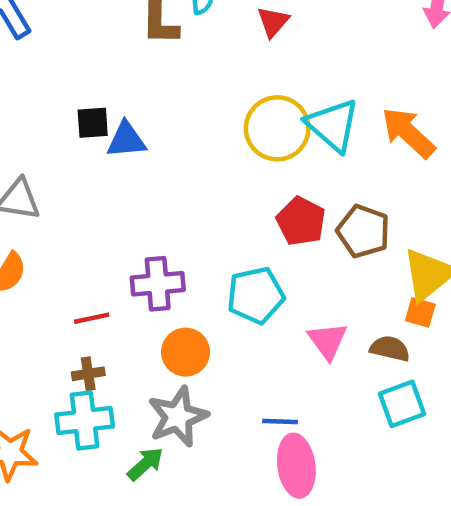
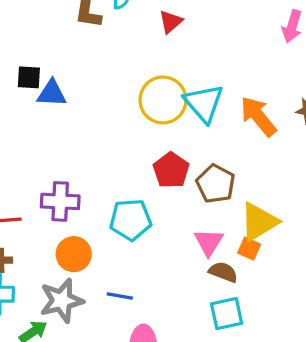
pink triangle: (328, 341) -> (209, 242), moved
blue line: (280, 422) -> (120, 296), moved

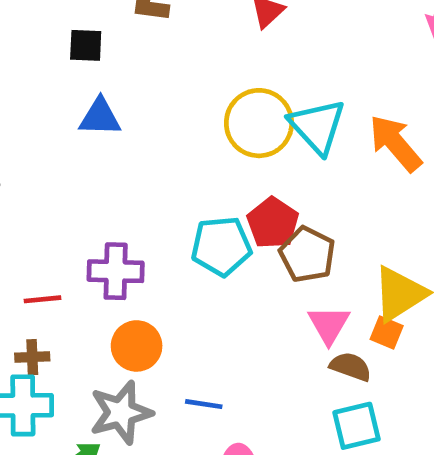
black square: (29, 77) -> (86, 45), moved
brown pentagon: (216, 184) -> (307, 254), moved
cyan pentagon: (131, 220) -> (221, 246), moved

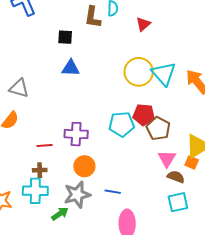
red pentagon: (273, 223) -> (144, 115), turned -30

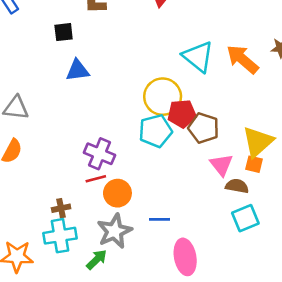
yellow circle: (139, 72) -> (163, 97), moved
purple cross: (76, 134) -> (99, 154), turned 30
red line: (45, 146) -> (96, 179), moved

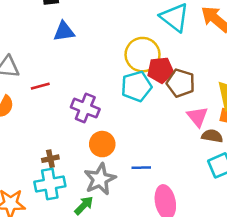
red line: (96, 179) -> (40, 86), moved

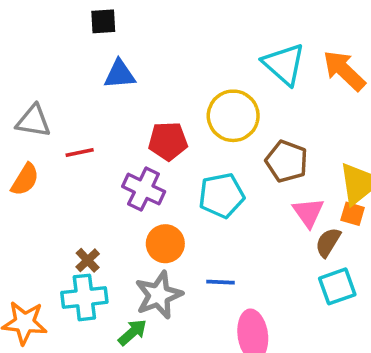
red pentagon: (160, 70) -> (168, 141), moved
cyan pentagon: (136, 86) -> (221, 195), moved
brown semicircle: (212, 136) -> (328, 242), turned -72
brown cross: (50, 159) -> (88, 260), turned -35

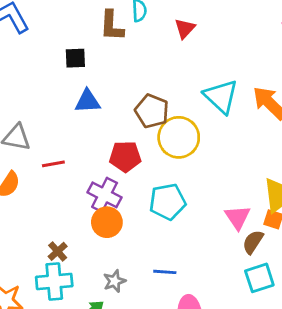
brown pentagon: (287, 161) -> (152, 111), moved
orange circle: (165, 244) -> (107, 222), moved
gray star: (159, 295) -> (114, 281), size x0.6

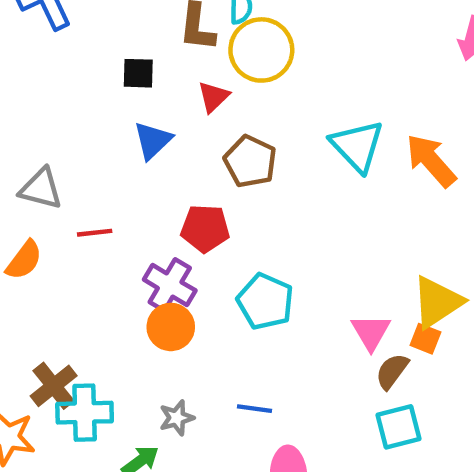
red triangle: (185, 28) -> (214, 97), moved
blue triangle: (87, 101) -> (153, 140), turned -44
yellow circle: (179, 137) -> (261, 50), moved
cyan pentagon: (168, 202) -> (265, 302), turned 30
brown cross: (58, 251) -> (54, 386), moved, size x1.5

